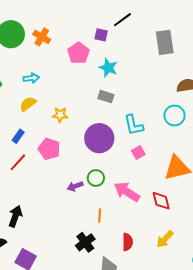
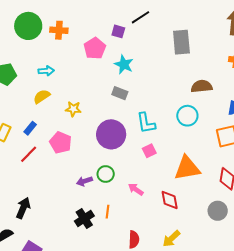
orange cross: (42, 37) -> (59, 30), turned -30
pink arrow: (127, 192) -> (136, 189), size x0.6
black cross: (85, 242) -> (84, 218), moved

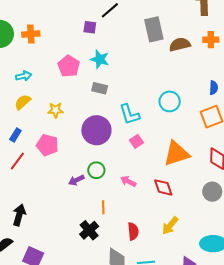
pink pentagon: (95, 48) -> (69, 66), moved
brown semicircle: (202, 86) -> (180, 45), moved
black cross: (84, 218) -> (89, 230), moved

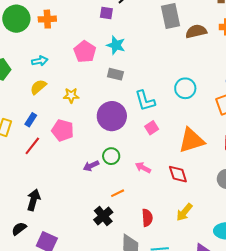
orange line: (103, 207) -> (118, 193), turned 64

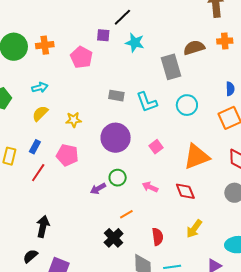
gray rectangle: (170, 16) -> (171, 67), moved
cyan star: (116, 45) -> (135, 43), moved
pink pentagon: (85, 52) -> (81, 57), moved
cyan L-shape: (145, 101) -> (147, 102), moved

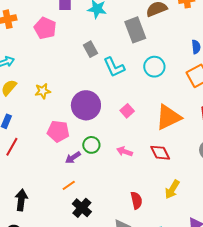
gray rectangle: (116, 96) -> (90, 49), moved, turned 56
pink pentagon: (67, 155) -> (58, 131), moved
orange line: (126, 214) -> (69, 185), moved
black cross: (114, 238) -> (82, 208), moved

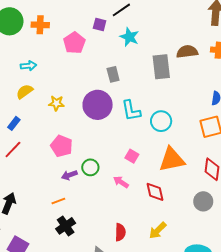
cyan L-shape: (114, 67) -> (131, 111), moved
cyan circle: (154, 67) -> (161, 121), moved
purple circle: (86, 105) -> (98, 105), moved
pink square: (127, 111) -> (132, 156), moved, turned -32

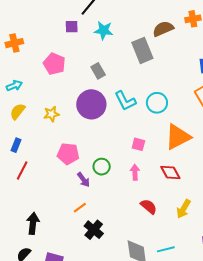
pink pentagon: (74, 43) -> (54, 64), moved
purple arrow: (69, 175) -> (83, 180), turned -91
pink arrow: (121, 182) -> (135, 172), turned 70
red semicircle: (120, 232) -> (149, 206), moved, turned -36

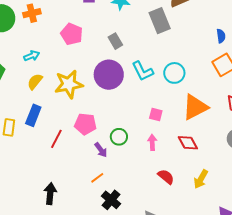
yellow star: (51, 114) -> (69, 84), size x1.8
blue rectangle: (16, 145) -> (33, 115), size x1.5
red line: (22, 170) -> (56, 139), moved

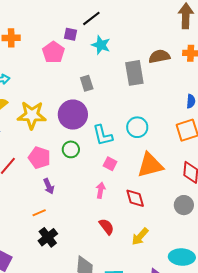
pink pentagon: (72, 34) -> (53, 52), moved
cyan L-shape: (143, 71) -> (103, 135), moved
green circle: (119, 137) -> (71, 149), moved

